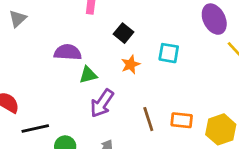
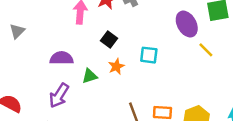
green triangle: (88, 75) -> (90, 76), moved
purple arrow: (102, 103) -> (59, 96), moved

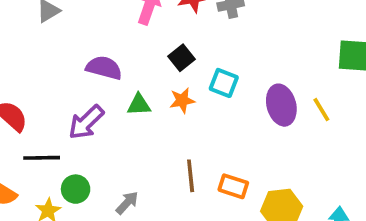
purple ellipse: (187, 24) -> (281, 105), moved
cyan square: (149, 55) -> (224, 83), moved

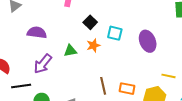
purple semicircle: (104, 68) -> (37, 33), moved
yellow line: (321, 110) -> (168, 76), moved, turned -40

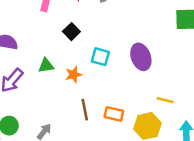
cyan square: (115, 33) -> (100, 57), moved
orange star: (93, 45) -> (74, 75), moved

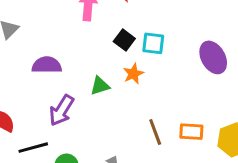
cyan square: (100, 57) -> (153, 43), moved
orange star: (74, 75) -> (133, 74), moved

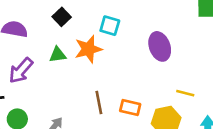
black square: (124, 40) -> (62, 17), moved
orange star: (133, 74) -> (88, 49), size x1.5

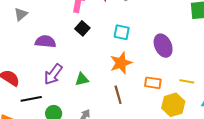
orange star: (88, 49) -> (121, 63), moved
green triangle: (58, 55) -> (82, 79), moved
orange rectangle: (130, 108) -> (153, 83), moved

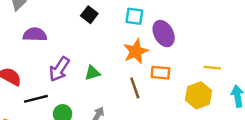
purple semicircle: (45, 42) -> (35, 34), moved
purple ellipse: (163, 46) -> (164, 34), moved
orange rectangle: (153, 83) -> (160, 73), moved

